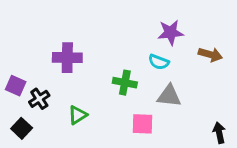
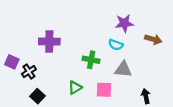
green triangle: (78, 115) -> (75, 88), moved
black square: (22, 128) -> (38, 96), moved
black arrow: (219, 133) -> (146, 96), moved

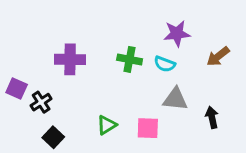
brown arrow: (153, 39) -> (218, 56), turned 126
green cross: (91, 60) -> (130, 59), moved
black arrow: (146, 96) -> (212, 117), moved

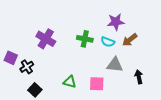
brown arrow: (218, 56) -> (130, 40), moved
purple cross: (70, 59) -> (46, 39), turned 30
green triangle: (107, 125) -> (70, 82), turned 48

